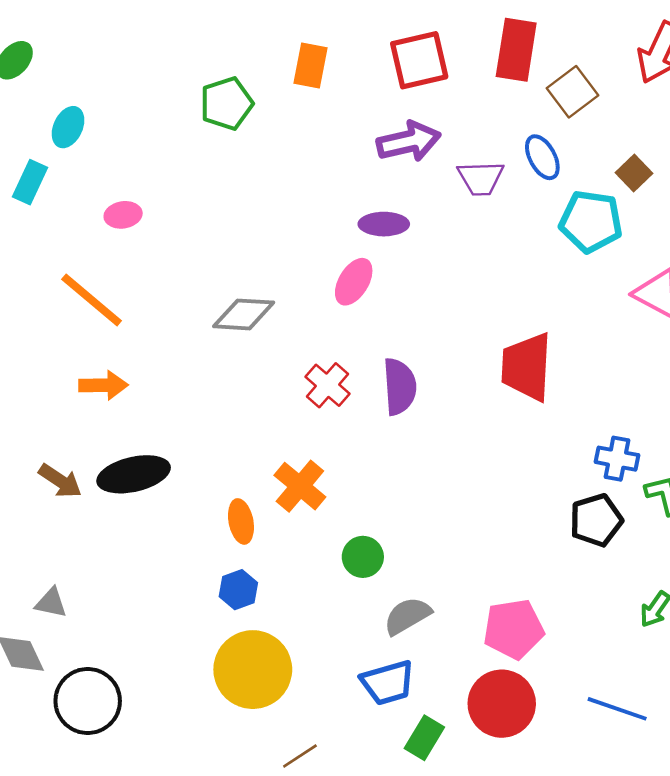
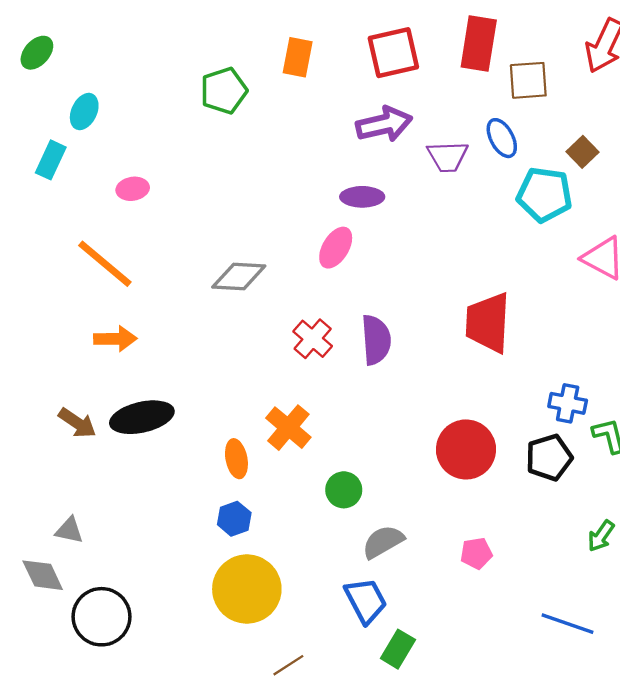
brown square: (572, 92) -> (528, 80), turned 33
pink pentagon: (514, 629) -> (476, 553), size x0.6
blue trapezoid: (388, 683) -> (366, 601), turned -102
red circle: (502, 704) -> (466, 449), moved

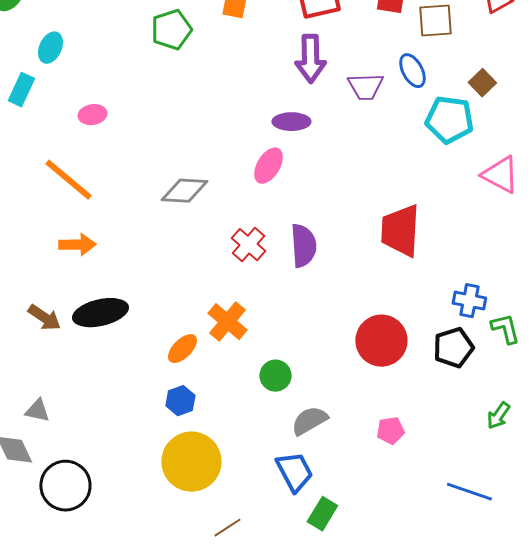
purple arrow: (384, 124) -> (310, 59), turned 102
orange ellipse: (236, 459) -> (182, 349), turned 56

